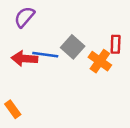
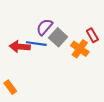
purple semicircle: (24, 17) -> (45, 27), moved
red rectangle: (116, 44) -> (92, 35), turned -32

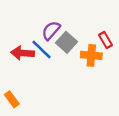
blue line: (36, 44) -> (42, 49), turned 36
orange cross: (80, 49) -> (91, 55), turned -30

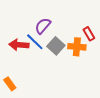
gray square: (66, 42) -> (56, 46), moved

